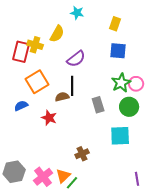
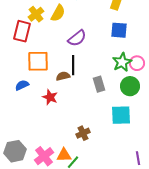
yellow cross: (35, 45) -> (36, 14), moved, turned 35
orange square: (37, 82) -> (38, 61), turned 30
orange triangle: (63, 176) -> (64, 155), turned 42

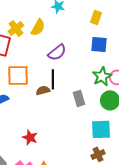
red star: (50, 97) -> (30, 137), moved
brown cross: (83, 133) -> (98, 154), moved

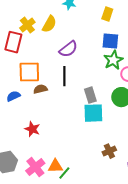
green star: (102, 76) -> (113, 60), moved
brown semicircle: (43, 90) -> (40, 89), moved
cyan square: (101, 129) -> (93, 113), moved
red star: (30, 137) -> (32, 129), moved

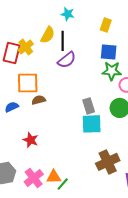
yellow cross: (27, 25) -> (26, 47), moved
green star: (113, 60) -> (112, 71), turned 30
black line: (64, 76) -> (63, 41), moved
brown cross: (109, 151) -> (108, 162), size x1.6

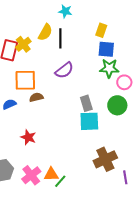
yellow rectangle: (106, 25) -> (101, 30), moved
purple semicircle: (67, 60) -> (64, 70), moved

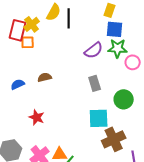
purple semicircle: (64, 70) -> (94, 50), moved
orange square: (25, 80) -> (28, 42), moved, size x0.6
green circle: (117, 105) -> (124, 99), moved
cyan square: (89, 121) -> (99, 118), moved

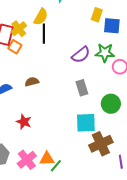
black line: (69, 18) -> (44, 34), moved
blue square: (115, 29) -> (112, 26), moved
orange square: (28, 42) -> (15, 47), turned 32

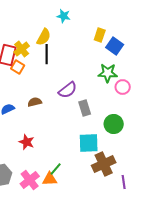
blue square: (112, 26) -> (115, 46), turned 30
purple semicircle: (81, 55) -> (68, 90), moved
green line: (56, 166) -> (56, 169), moved

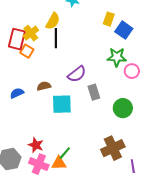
red star: (27, 142) -> (36, 145), moved
cyan square: (89, 143) -> (62, 104), moved
pink cross: (30, 180) -> (39, 164), turned -30

